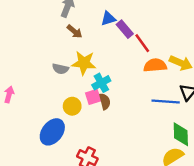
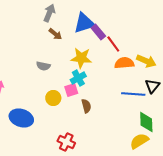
blue triangle: (108, 19) -> (84, 23), size x1.6
yellow star: (84, 63) -> (81, 58), moved
brown semicircle: (105, 102) -> (86, 106), moved
blue ellipse: (52, 132) -> (21, 118), moved, turned 70

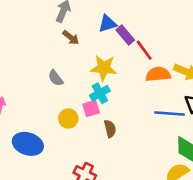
blue triangle: (84, 23) -> (108, 24), size x0.7
gray semicircle: (43, 66) -> (56, 78), turned 40

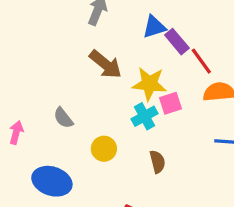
brown arrow: (71, 38) -> (106, 64), moved, size x1.5
gray semicircle: (56, 78) -> (63, 118), moved
pink square: (91, 108) -> (170, 103), moved

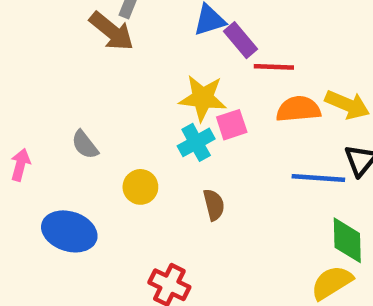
red line: (201, 61) -> (274, 67), turned -52
brown arrow: (106, 64) -> (112, 31), moved

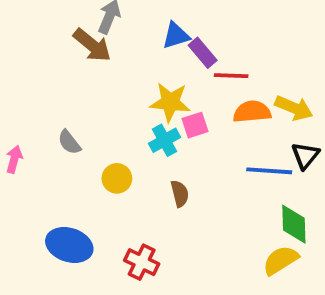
blue ellipse: (69, 231) -> (69, 245), moved

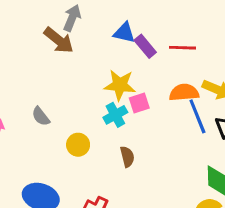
blue triangle: (176, 36) -> (124, 33), turned 30
red line: (231, 76) -> (183, 48), moved
blue line: (269, 171) -> (197, 116), moved, turned 64

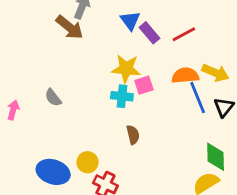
blue triangle: (124, 33) -> (130, 20), turned 40
red line: (183, 48) -> (184, 34), turned -30
cyan cross: (115, 115) -> (122, 96), turned 35
yellow circle: (78, 145) -> (88, 162), moved

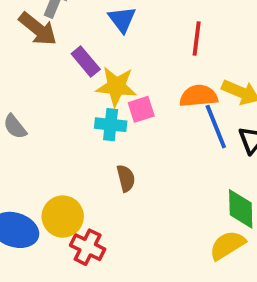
purple rectangle: (149, 33) -> (86, 61), moved
red line: (184, 34) -> (197, 39), turned -55
yellow circle: (88, 162) -> (63, 217), size x1.4

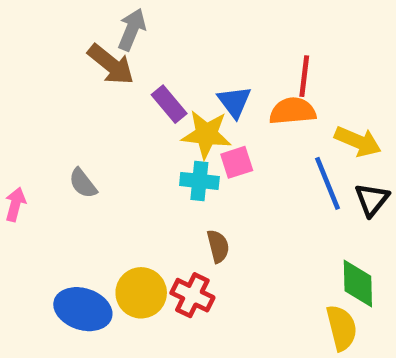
blue triangle: (122, 19) -> (234, 102), moved
orange semicircle: (199, 96) -> (293, 111), moved
yellow semicircle: (227, 245) -> (342, 328), turned 108
red cross: (88, 247) -> (192, 295), moved

